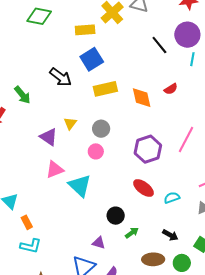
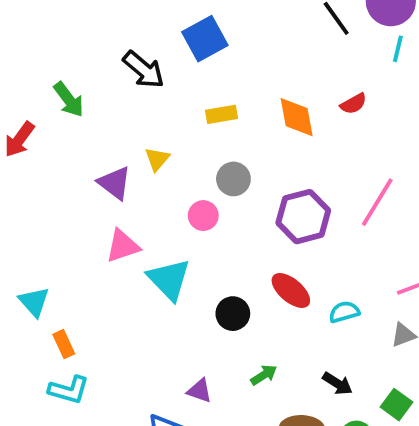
yellow rectangle: (105, 89) -> (222, 114), moved, size x0.7
gray circle: (101, 129) -> (233, 179), moved
black circle: (116, 216) -> (233, 314), moved

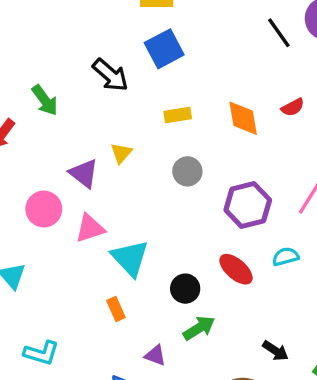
pink circle: (203, 216) -> (44, 209), moved, size x1.4
cyan semicircle: (344, 312) -> (286, 257), moved
orange rectangle: (64, 344) -> (116, 309), moved
green arrow: (264, 375) -> (199, 328), moved, size x1.4

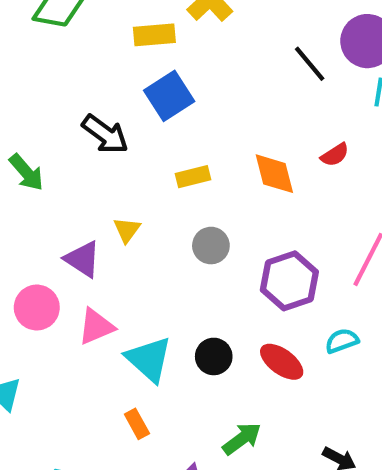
black circle: (185, 289) -> (214, 356), moved

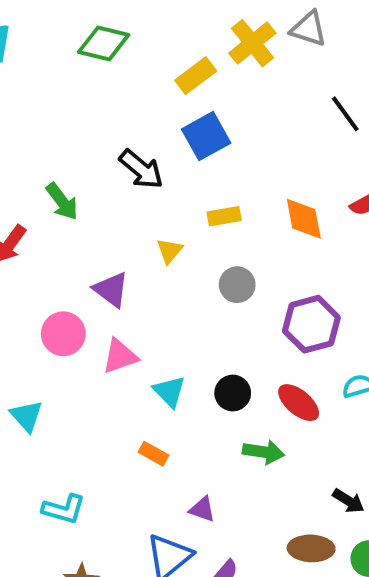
yellow rectangle: (154, 35) -> (196, 76), turned -36
yellow triangle: (127, 230) -> (170, 251), moved
cyan triangle: (149, 359) -> (169, 391), size x0.7
orange rectangle: (137, 424) -> (153, 454), turned -36
green arrow: (242, 439) -> (263, 452), moved, turned 42

